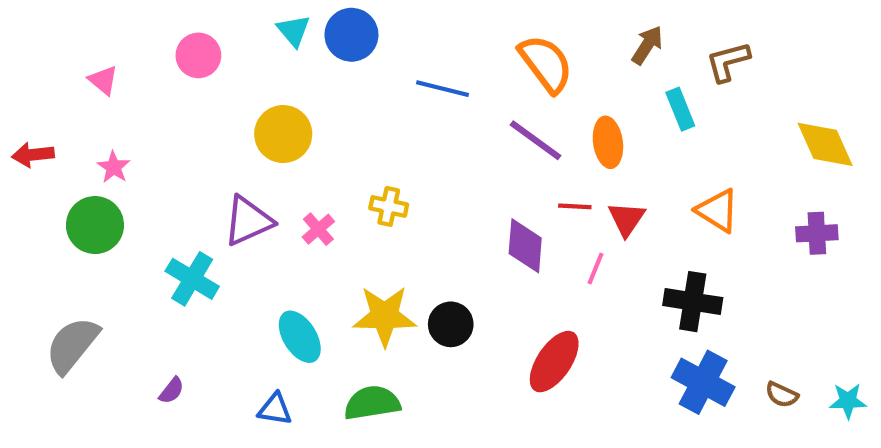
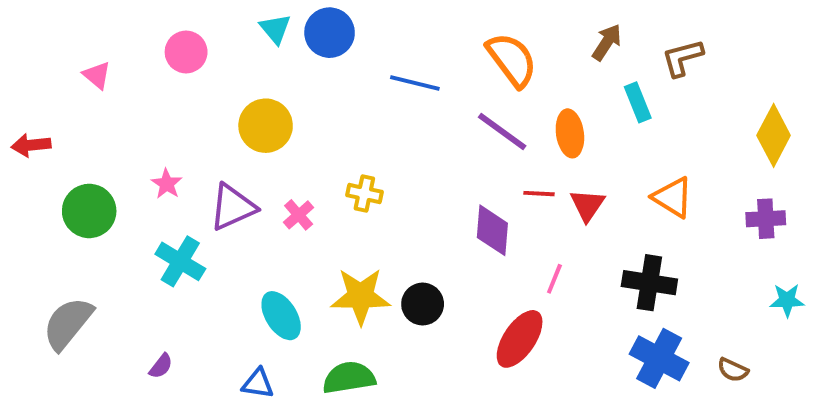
yellow diamond: (825, 144) -> (774, 135), turned 52
pink star: (114, 167) -> (167, 184), moved
pink line: (596, 268) -> (554, 279), moved
cyan star: (848, 401) -> (787, 300), moved

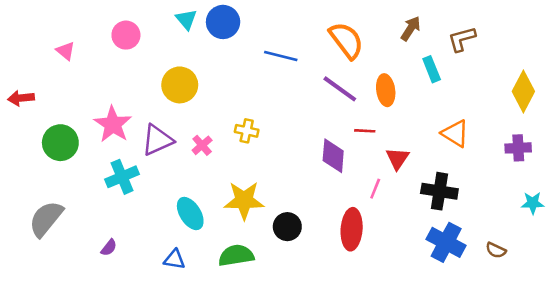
pink star: (167, 184) -> (113, 124), size x1.8
red triangle: (587, 205) -> (398, 158), moved
cyan cross: (180, 261) -> (122, 177), turned 36
black circle: (423, 304) -> (287, 227), moved
red ellipse: (520, 339) -> (352, 229), turned -30

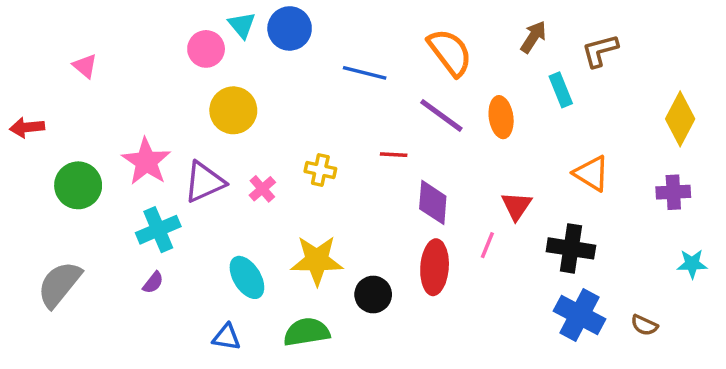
pink circle: (126, 35) -> (206, 49), moved
red line: (365, 131) -> (394, 155), moved
red ellipse: (352, 229) -> (435, 267), moved
purple semicircle: (109, 248) -> (153, 283), moved

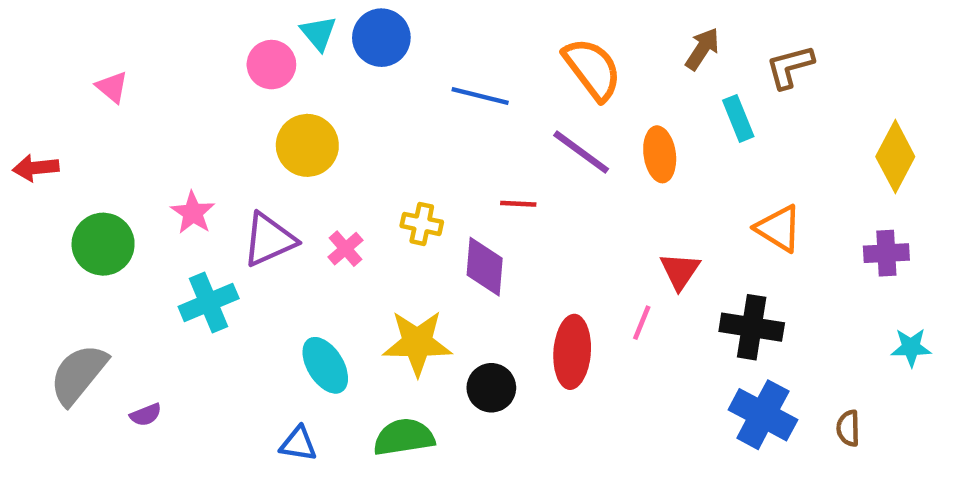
pink star: (146, 161) -> (193, 213), size x0.7
purple diamond: (433, 202) -> (485, 267), moved
purple semicircle: (153, 283) -> (146, 415), moved, turned 30
brown semicircle: (644, 325) -> (848, 428), turned 64

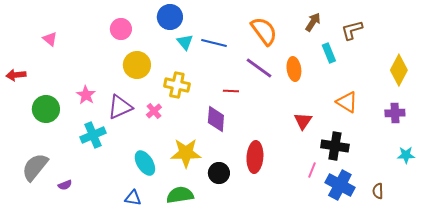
cyan triangle: (319, 33) -> (185, 42), moved
yellow cross: (422, 224) -> (177, 85), moved, size x1.4
pink line: (642, 323) -> (312, 170), moved

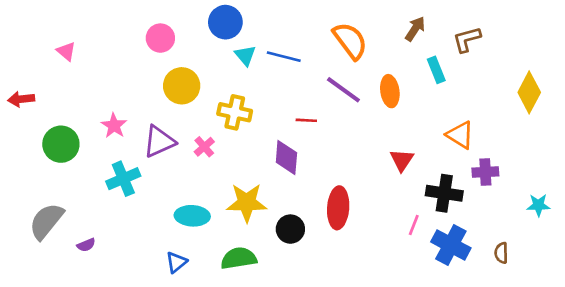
purple cross: (395, 113) -> (485, 172), moved
cyan ellipse: (145, 163) -> (192, 216), turned -55
blue triangle: (133, 198) -> (176, 262), turned -48

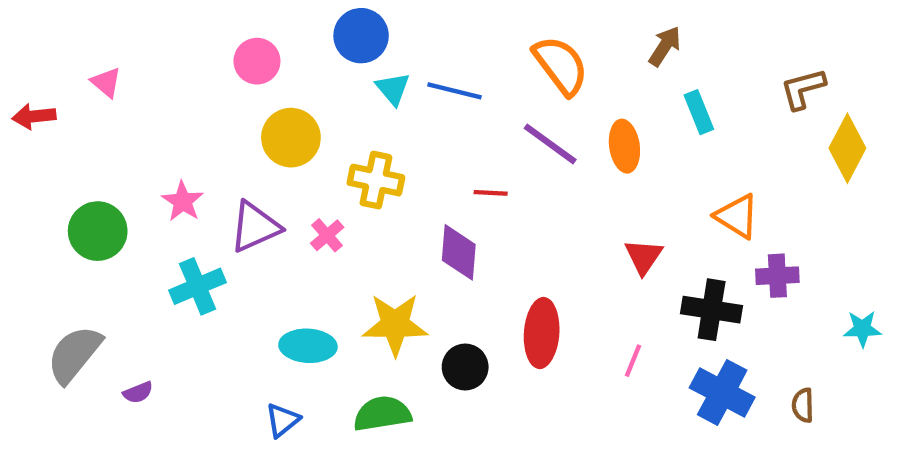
brown L-shape: (467, 39) -> (803, 89), moved
red arrow: (21, 99) -> (34, 116), moved
pink line: (414, 225) -> (633, 361), moved

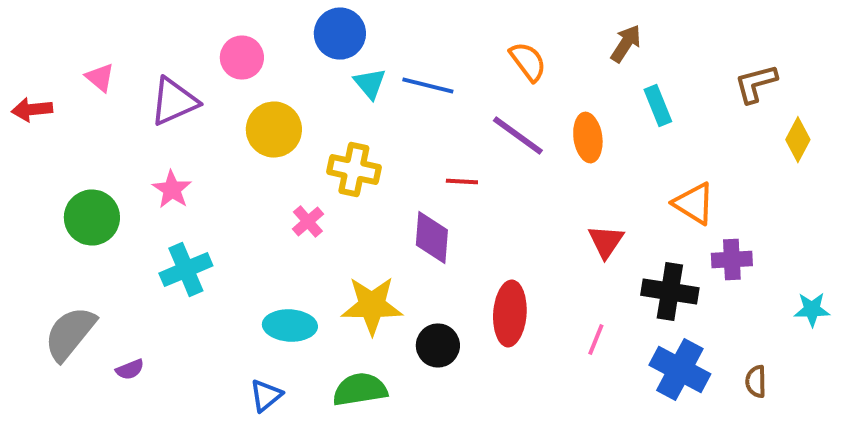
orange semicircle: (561, 65) -> (528, 62), size x0.7
yellow diamond: (847, 148) -> (798, 140), size x0.7
purple triangle: (255, 227) -> (174, 102), moved

